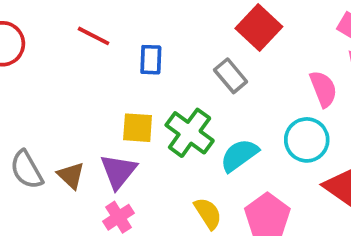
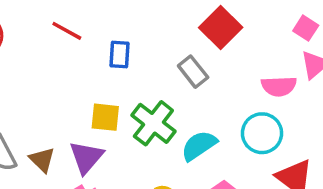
pink semicircle: (323, 89) -> (279, 86), turned 108

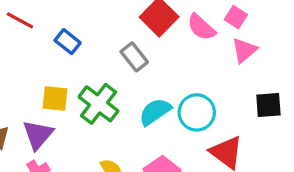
blue rectangle: (119, 54) -> (68, 42), turned -55
pink semicircle: (279, 86) -> (201, 27), moved, turned 44
cyan semicircle: (199, 146) -> (155, 112), moved

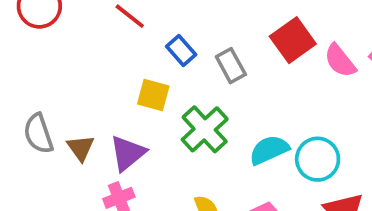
gray rectangle: (134, 57) -> (231, 66), moved
yellow square: (55, 98) -> (153, 95), moved

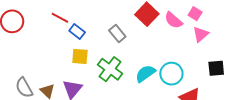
blue rectangle: (181, 50) -> (77, 32), moved

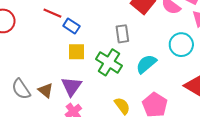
gray rectangle: (117, 34) -> (122, 34), moved, turned 36
cyan circle: (171, 74) -> (181, 45), moved

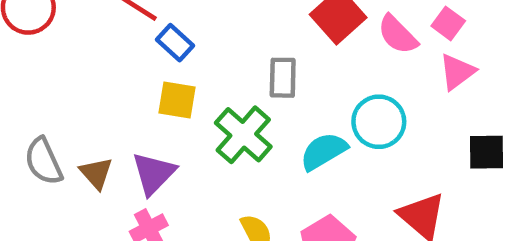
cyan circle: (181, 45) -> (379, 122), moved

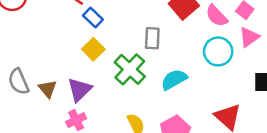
yellow square: (177, 100) -> (93, 49), turned 35
cyan circle: (379, 122) -> (218, 51), moved

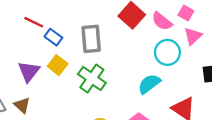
gray rectangle: (152, 38) -> (91, 39), moved, size x1.4
cyan semicircle: (174, 80) -> (149, 84), moved
purple triangle: (79, 90) -> (29, 72), moved

